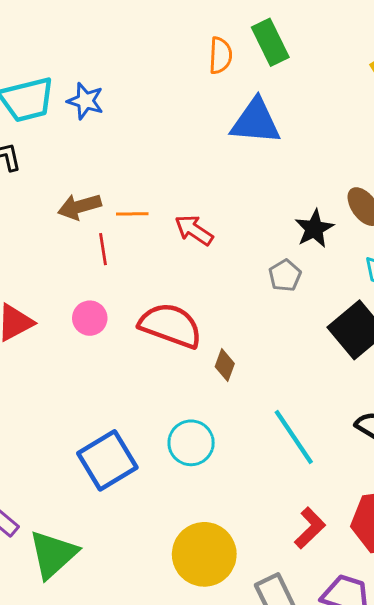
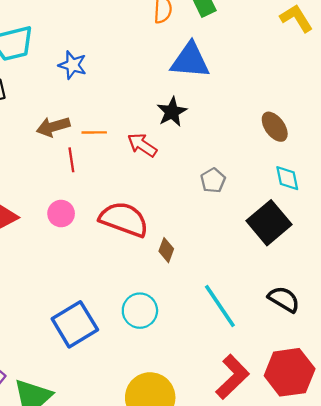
blue star: (85, 101) -> (72, 65), moved
black star: (314, 229) -> (172, 112), moved
red L-shape: (310, 528) -> (232, 377), size x1.4

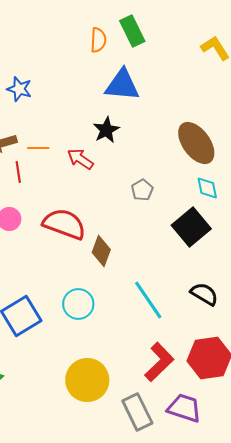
brown ellipse: (275, 127) -> (196, 143), size x1.6
brown diamond: (166, 250) -> (101, 251), size x1.4

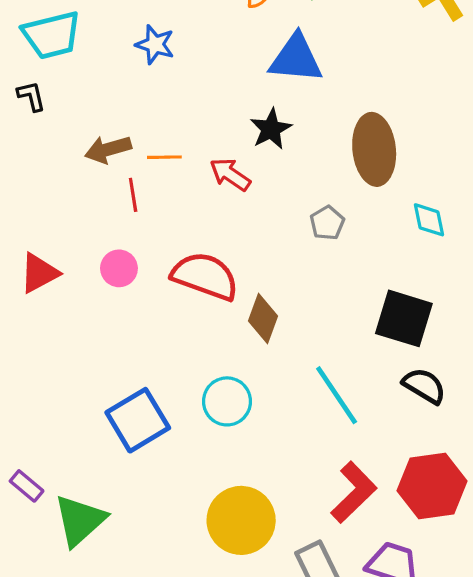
blue star: (19, 89) -> (155, 45), moved
brown ellipse: (196, 143) -> (374, 149), moved, turned 30
black square: (191, 227) -> (404, 318), moved, turned -33

